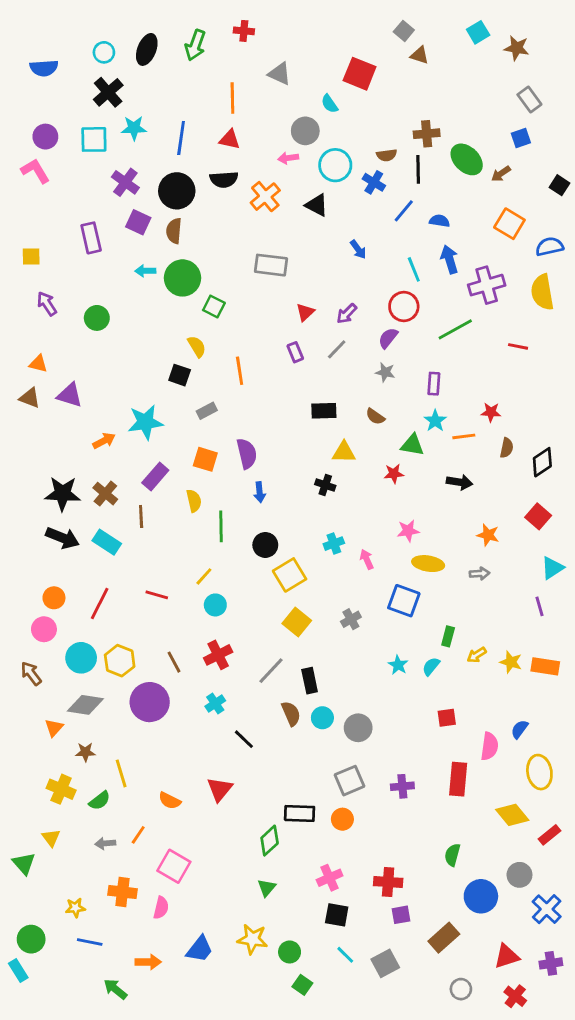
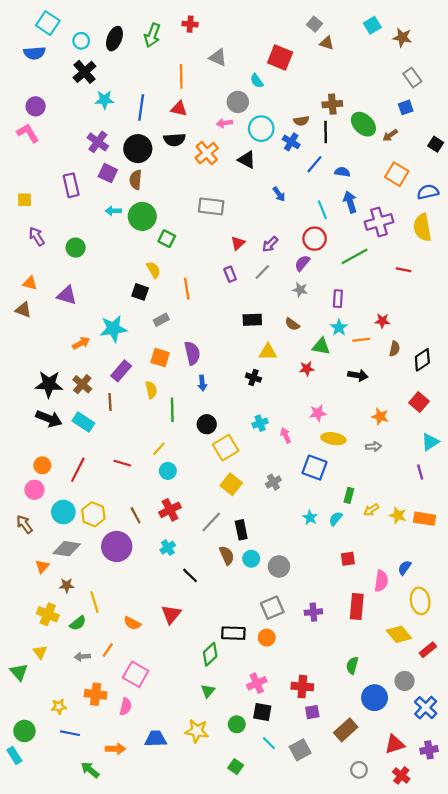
cyan square: (94, 139) -> (48, 23), moved, turned 35
purple triangle: (70, 395) -> (67, 295), moved
blue trapezoid: (200, 949) -> (156, 739), turned -130
green circle: (290, 952) -> (237, 724), moved

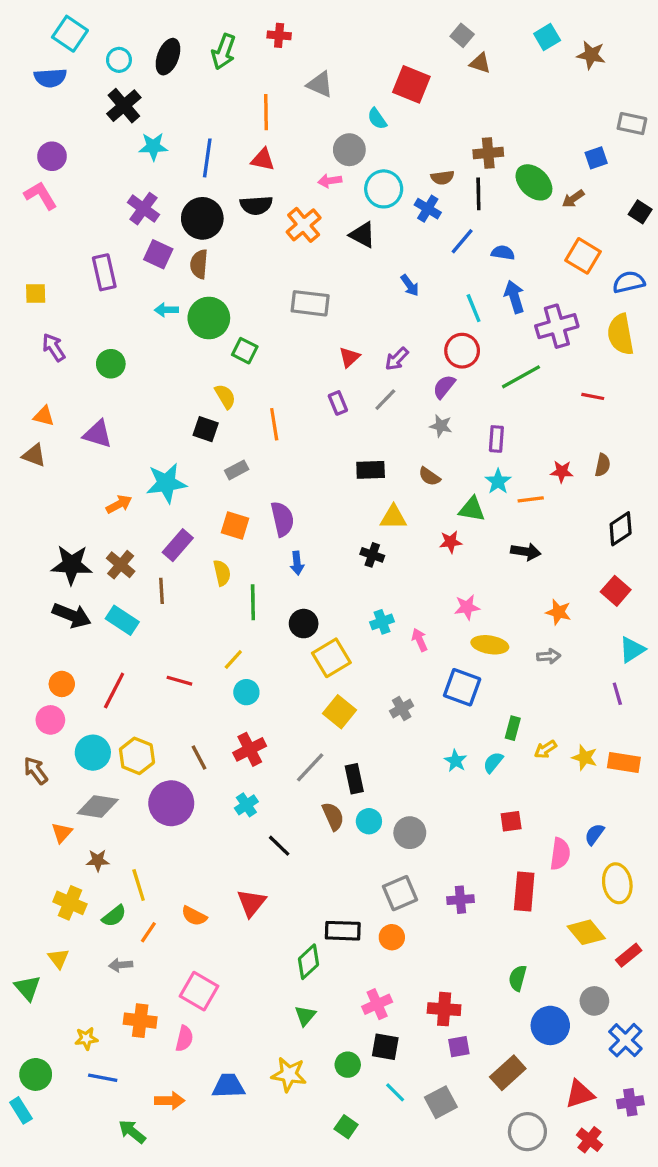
gray rectangle: (412, 77) -> (632, 124), moved, turned -42
brown semicircle: (395, 349) -> (603, 465), moved
orange line: (108, 650) -> (148, 932), moved
gray circle: (359, 770) -> (527, 1132), size x1.5

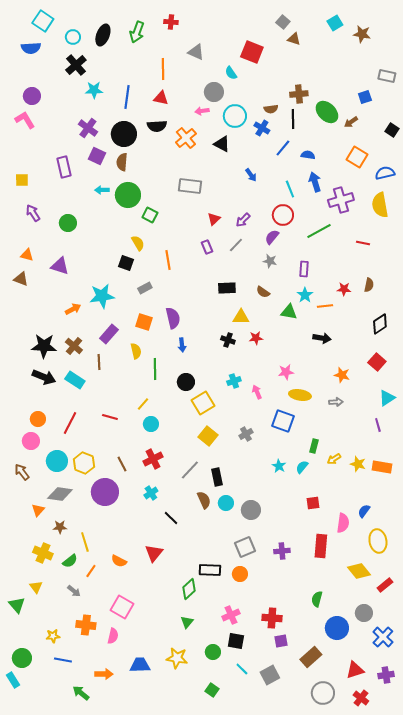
red star: (451, 542) -> (256, 338), moved
gray arrow: (121, 965) -> (74, 591), turned -136

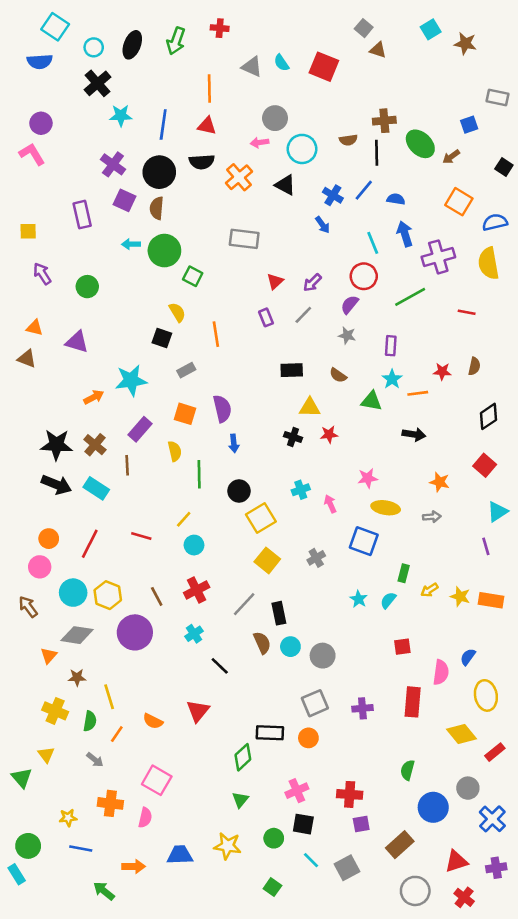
cyan semicircle: (231, 73) -> (281, 63), moved
blue cross: (262, 128) -> (333, 195), moved
green semicircle: (70, 561) -> (90, 721), turned -42

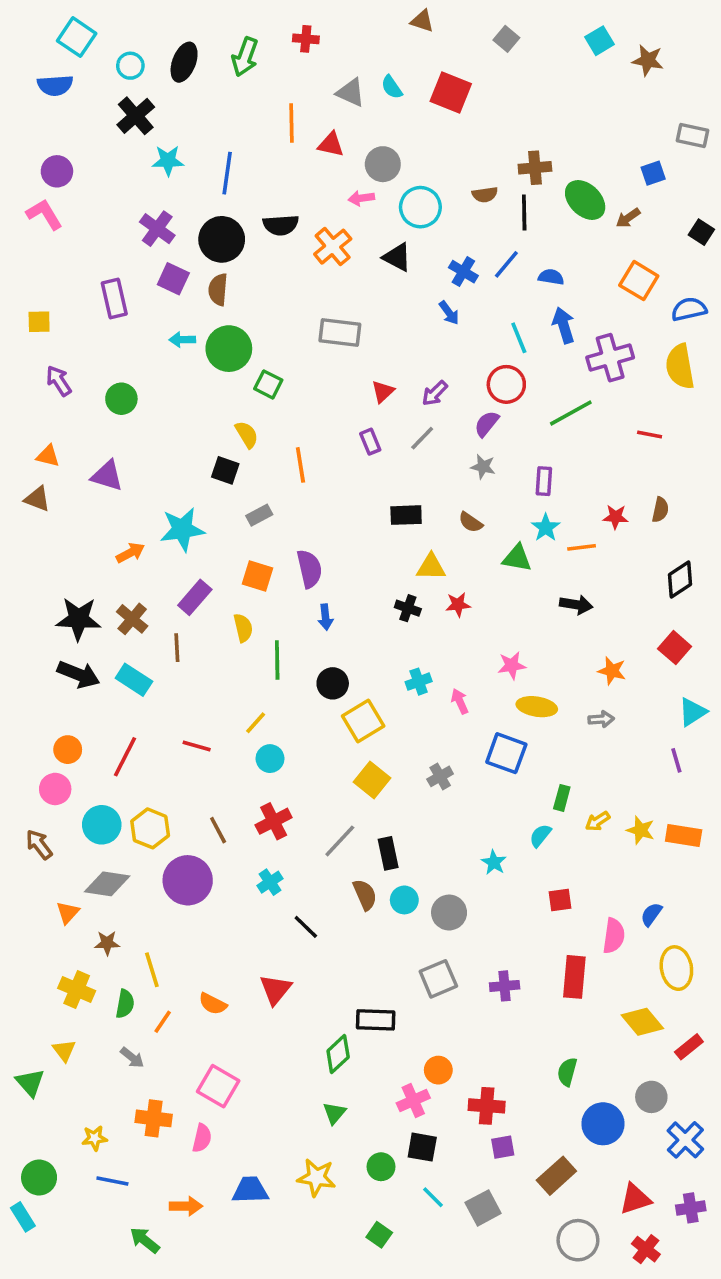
brown triangle: (378, 50) -> (422, 21), moved
red triangle: (207, 126) -> (331, 144), moved
cyan star: (359, 599) -> (494, 862), moved
orange circle: (308, 738) -> (438, 1070), moved

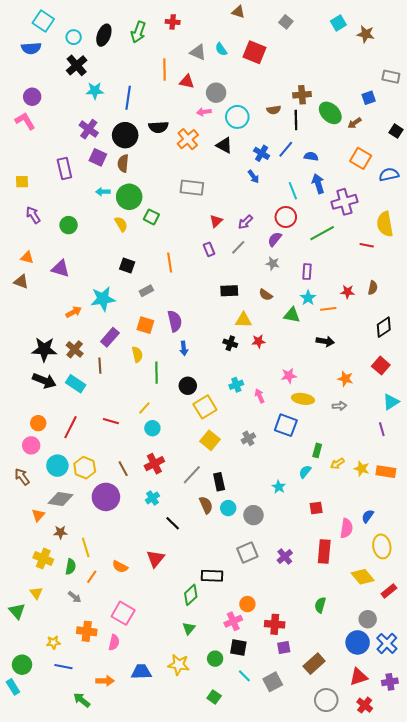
yellow semicircle: (680, 366) -> (385, 224), moved
yellow semicircle: (247, 435) -> (121, 224), moved
purple cross: (505, 986) -> (285, 557), turned -35
blue circle: (603, 1124) -> (358, 642), moved

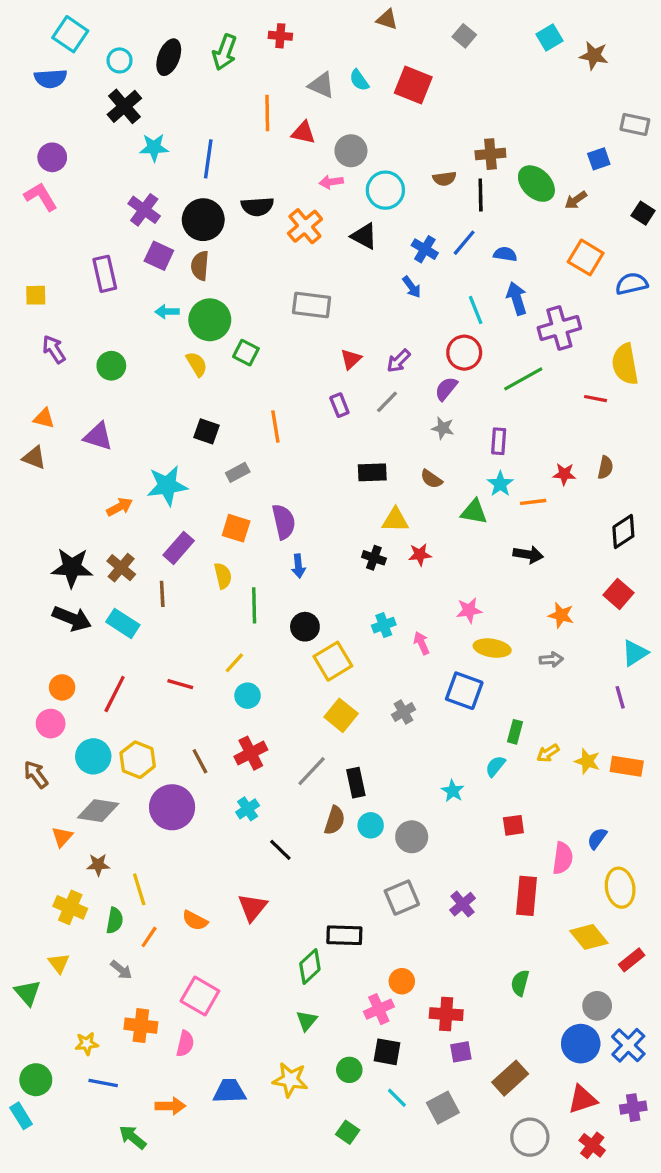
brown semicircle: (206, 505) -> (335, 820), turned 42

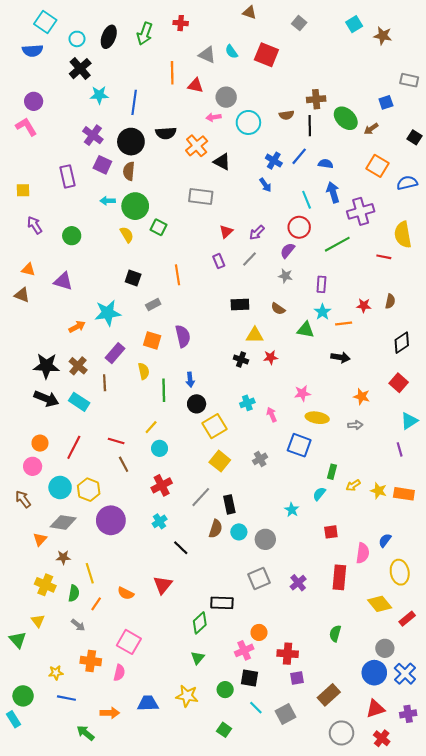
black triangle: (364, 236) -> (222, 162), moved
blue arrow: (298, 566) -> (190, 380), moved
brown line: (200, 761) -> (124, 464), moved

